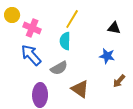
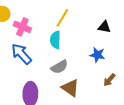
gray semicircle: (59, 68) -> (59, 67), moved

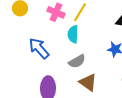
pink cross: (22, 27) -> (56, 12), moved

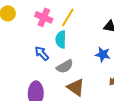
blue arrow: (39, 48) -> (42, 53), moved, size x0.7

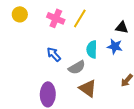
cyan semicircle: (61, 39) -> (92, 49), moved
blue star: (103, 54) -> (115, 46), moved

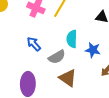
blue star: (115, 46) -> (93, 50), moved

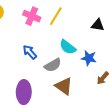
cyan semicircle: (72, 39) -> (68, 47), turned -54

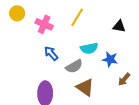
pink cross: (32, 16) -> (44, 24), moved
cyan semicircle: (68, 47) -> (89, 48), turned -48

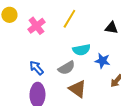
pink cross: (44, 24) -> (36, 26), turned 30
blue arrow: (51, 53) -> (36, 68), moved

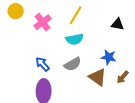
cyan semicircle: (81, 50) -> (75, 39), moved
brown triangle: (77, 89) -> (98, 77), moved

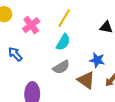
cyan semicircle: (75, 39) -> (63, 42), turned -48
blue arrow: (43, 64) -> (15, 54), moved

